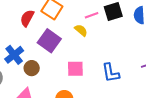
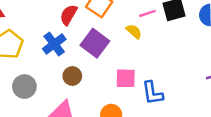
blue cross: (14, 55) -> (54, 44), moved
blue L-shape: (111, 73) -> (153, 93), moved

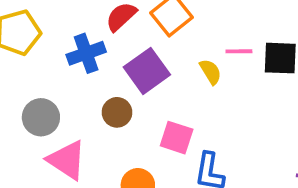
brown circle: (72, 76) -> (117, 112), moved
gray circle: (24, 87) -> (41, 117), moved

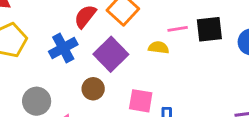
yellow semicircle: (210, 72) -> (159, 48), turned -42

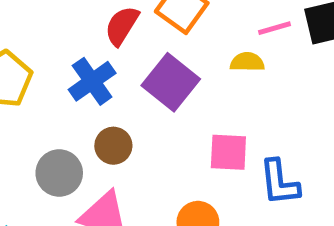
brown circle: (93, 89) -> (113, 146), moved

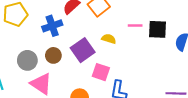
yellow semicircle: (247, 62) -> (109, 39), moved
purple square: (171, 82) -> (83, 50), moved

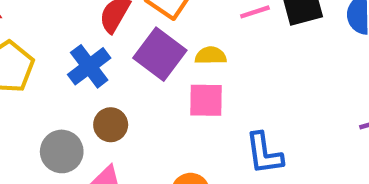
purple square: (83, 50) -> (160, 54), moved
pink square: (101, 72) -> (206, 100), moved

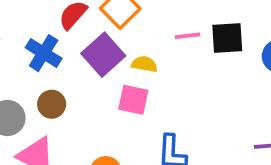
blue cross: (89, 66) -> (44, 53), turned -32

